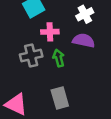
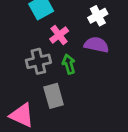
pink cross: (50, 32) -> (59, 35), turned -35
gray rectangle: (60, 98) -> (54, 96), moved

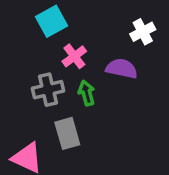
white cross: (98, 16) -> (143, 32), moved

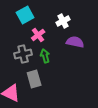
white cross: (143, 32) -> (63, 21), moved
purple semicircle: (122, 69) -> (75, 42), moved

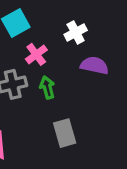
gray rectangle: (34, 79) -> (65, 133), moved

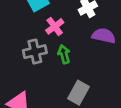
gray rectangle: (65, 133) -> (79, 93), turned 45

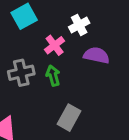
pink cross: (55, 26) -> (55, 45), moved

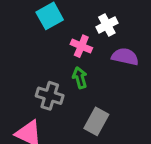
pink cross: (55, 45) -> (81, 46), turned -30
gray cross: (21, 73) -> (50, 96), moved, turned 30

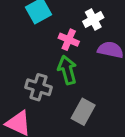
green arrow: (80, 78) -> (67, 70), size x1.4

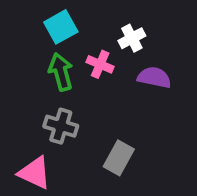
green arrow: (67, 70) -> (61, 72), moved

